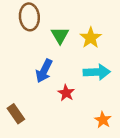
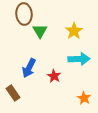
green triangle: (60, 35) -> (40, 31), moved
blue arrow: (44, 71) -> (29, 68), moved

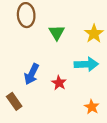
green triangle: (40, 31) -> (57, 33), moved
yellow star: (74, 31) -> (94, 34), moved

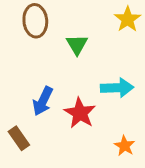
yellow star: (94, 34) -> (128, 19), moved
red star: (59, 83) -> (80, 113), size x1.5

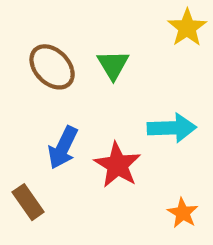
brown ellipse: (35, 21) -> (52, 67), moved, turned -40

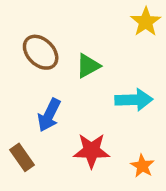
green triangle: (113, 65) -> (88, 66), moved, turned 32
red star: (117, 165) -> (91, 151), moved, turned -30

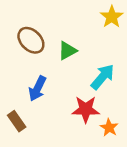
cyan arrow: (134, 100) -> (103, 77), turned -48
red star: (91, 151) -> (86, 109), moved

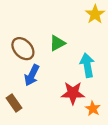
brown ellipse: (31, 40) -> (23, 49), moved
cyan arrow: (103, 77) -> (87, 65), turned -50

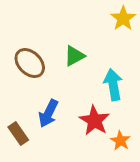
blue arrow: (32, 75) -> (48, 113), moved
red star: (73, 93) -> (94, 121), turned 30

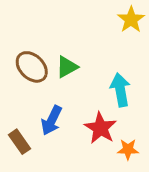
green triangle: (74, 56) -> (67, 67), moved
orange star: (120, 141) -> (128, 149), turned -30

